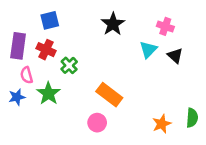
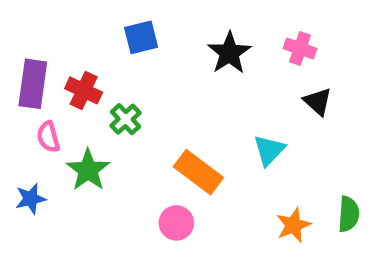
blue square: (50, 20) -> (141, 37), moved
black star: (113, 24) -> (229, 53), moved
cyan triangle: (148, 50) -> (269, 150), moved
blue star: (17, 97) -> (31, 199), moved

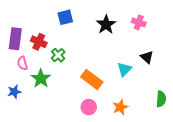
black triangle: (318, 101) -> (147, 57), moved
pink circle: (176, 223) -> (89, 107), moved
orange star: (293, 225) -> (120, 107), moved

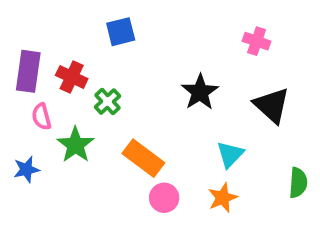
black star: (106, 24) -> (200, 92), moved
black triangle: (147, 57) -> (272, 105), size x1.5
cyan triangle: (124, 69) -> (230, 154), moved
orange rectangle: (92, 80) -> (143, 158), moved

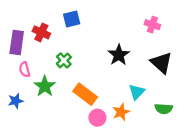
red cross: (72, 77) -> (41, 32), moved
green semicircle: (298, 183) -> (164, 109), moved, turned 90
orange star: (223, 198) -> (121, 112), moved

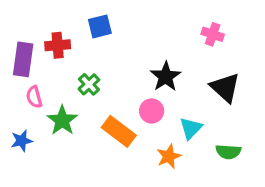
red cross: (41, 32) -> (58, 45), turned -30
pink circle: (97, 118) -> (152, 111), moved

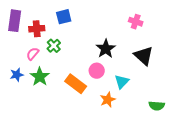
purple rectangle: (23, 59) -> (15, 21), moved
green cross: (89, 84) -> (54, 46), moved
pink semicircle: (34, 97) -> (33, 54), moved, turned 56
blue star: (22, 141) -> (17, 75), moved
green semicircle: (228, 152) -> (157, 106), moved

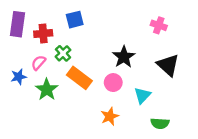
blue star: (17, 75) -> (19, 77), moved
orange rectangle: (76, 84) -> (79, 78), moved
orange star: (108, 100) -> (110, 116), moved
green semicircle: (157, 106) -> (160, 123), moved

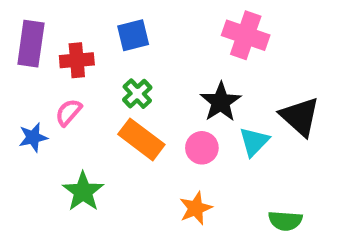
pink cross: (159, 25) -> (246, 35), moved, size x1.5
green cross: (63, 53) -> (137, 94), moved
green star: (47, 90) -> (83, 192), moved
cyan triangle: (142, 95) -> (254, 142), moved

